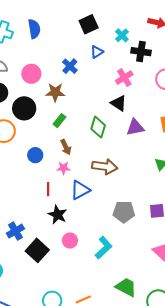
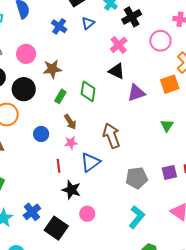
black cross: (141, 52) -> (132, 17), turned -30
blue cross: (70, 66) -> (59, 26), moved
green diamond: (98, 127) -> (88, 91), moved
brown arrow: (105, 167) -> (111, 136), turned -110
cyan L-shape: (104, 248) -> (137, 217), moved

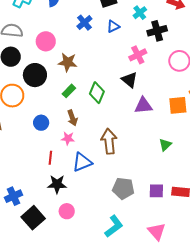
black star: (71, 190) -> (57, 184), turned -30

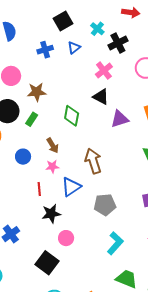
blue cross: (84, 23) -> (45, 50), turned 35
green rectangle: (69, 91) -> (32, 119), moved
gray pentagon: (123, 188) -> (105, 205), moved
black square: (33, 218) -> (47, 263), moved

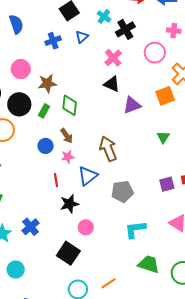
green diamond: (72, 116) -> (70, 105), moved
blue circle: (23, 157) -> (46, 146), moved
cyan L-shape: (115, 243) -> (135, 229), turned -135

